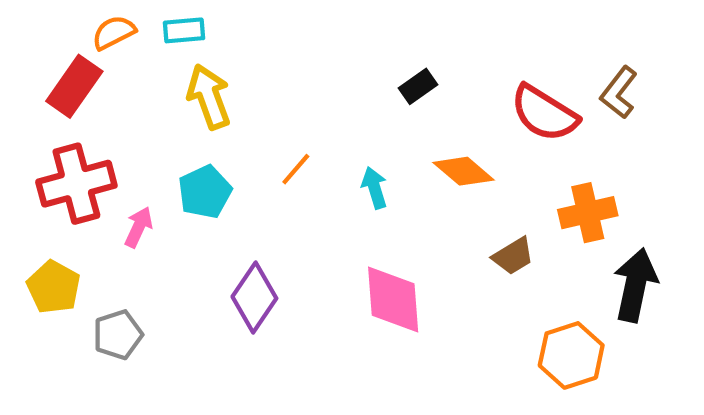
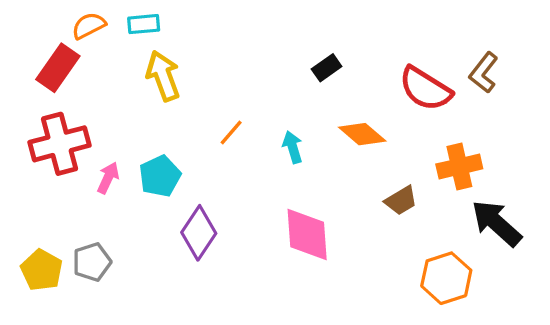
cyan pentagon: (205, 192) -> (160, 176), moved
black arrow: (635, 285) -> (497, 223), turned -60
yellow pentagon: (54, 287) -> (42, 270), moved

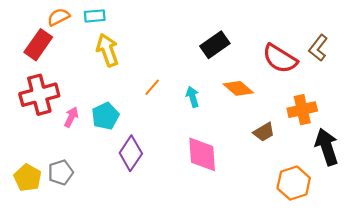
black rectangle: (327, 68) -> (215, 45), size x1.5
black arrow: (497, 223) -> (327, 147), turned 30

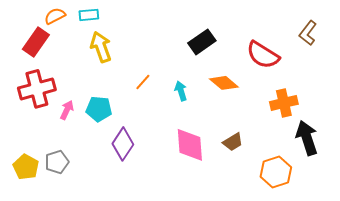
brown L-shape: (318, 48) -> (308, 33), moved
cyan pentagon: (105, 116) -> (99, 109), turned 30
brown trapezoid: (264, 132) -> (233, 142), moved

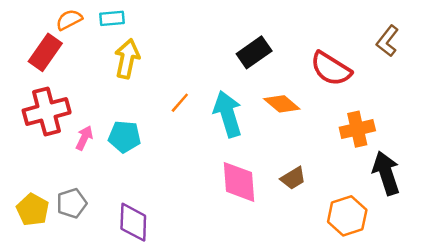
yellow arrow: (101, 47) -> (127, 59), turned 32
cyan arrow: (181, 91) -> (228, 114), size x1.8
purple diamond: (123, 144) -> (133, 222), moved, turned -32

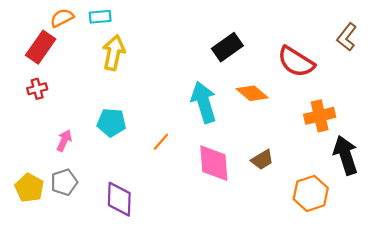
orange line: (180, 103) -> (161, 142), moved
red cross: (47, 111) -> (37, 89), moved, size x0.5
pink arrow: (84, 138) -> (64, 141), moved

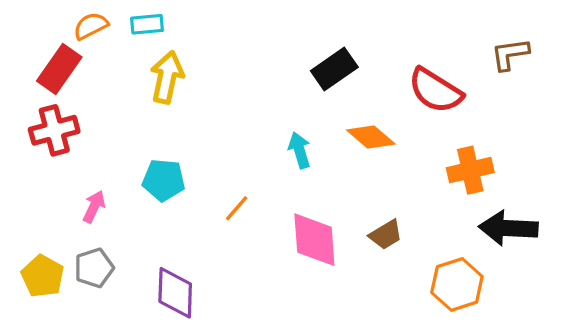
brown L-shape: (347, 37) -> (510, 54), turned 44
red cross: (37, 89) -> (54, 130), size x1.6
cyan arrow: (204, 102) -> (300, 150), size x0.6
black arrow: (346, 155) -> (508, 228), turned -69

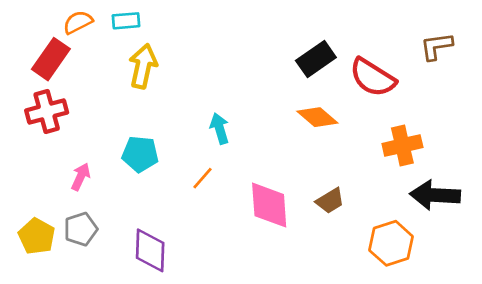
black rectangle: (334, 69) -> (316, 59), moved
cyan arrow: (300, 150) -> (220, 128), moved

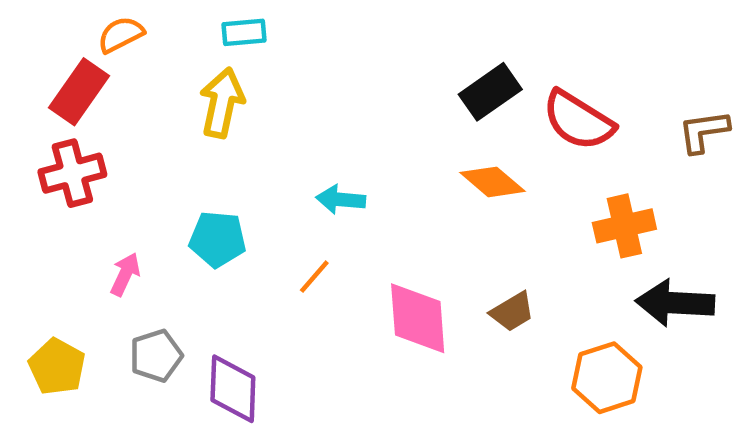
cyan rectangle: (126, 21) -> (244, 32), moved
brown L-shape: (436, 46) -> (704, 131), moved
cyan arrow: (220, 128) -> (341, 200), turned -68
gray pentagon: (81, 229) -> (156, 356), moved

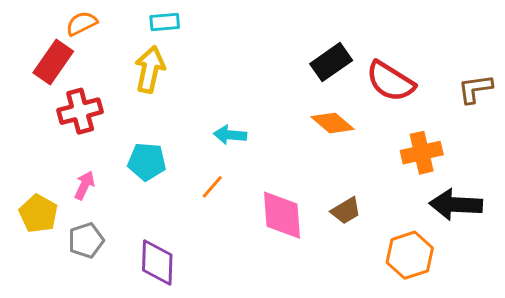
red cross: (72, 173) -> (80, 111), moved
gray pentagon: (156, 356) -> (86, 240), moved
yellow pentagon: (57, 367) -> (38, 214), moved

